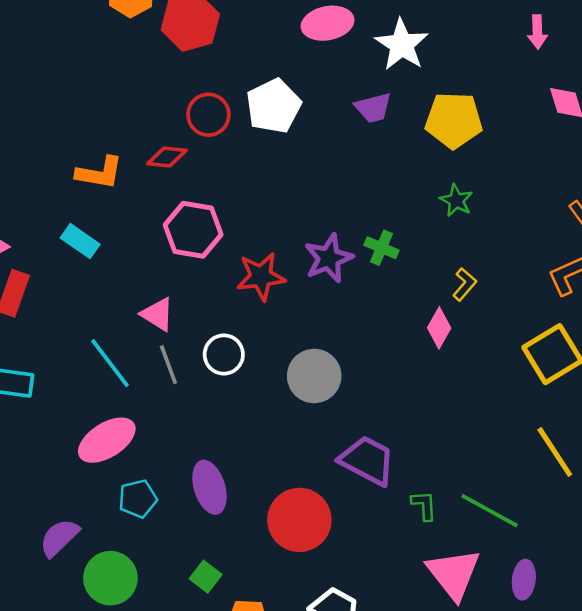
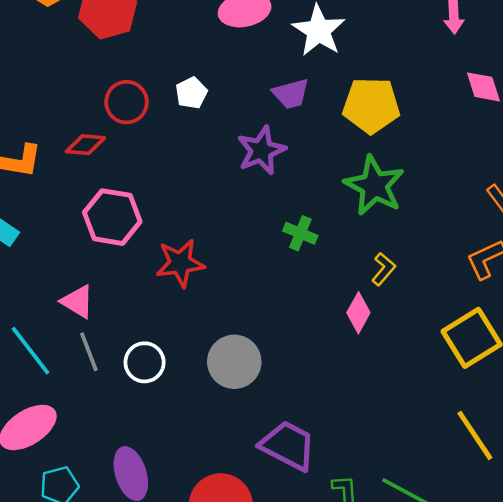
white pentagon: (273, 106) -> (191, 93), size x0.6
green star: (456, 201) -> (374, 186), size x1.8
purple star: (329, 258) -> (261, 150), moved
white circle: (224, 355) -> (145, 362), moved

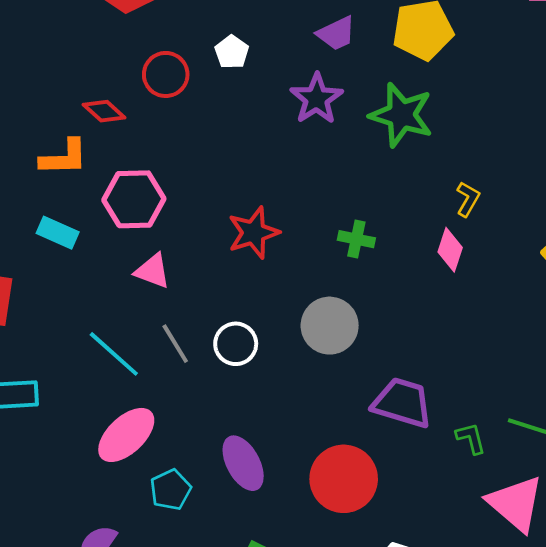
red diamond: (85, 145) -> (104, 111), moved, turned 48
green star: (374, 186) -> (401, 115), moved
pink hexagon: (112, 217) -> (134, 199), moved
green cross: (300, 233) -> (356, 239), moved
pink triangle: (78, 302) -> (153, 271), moved

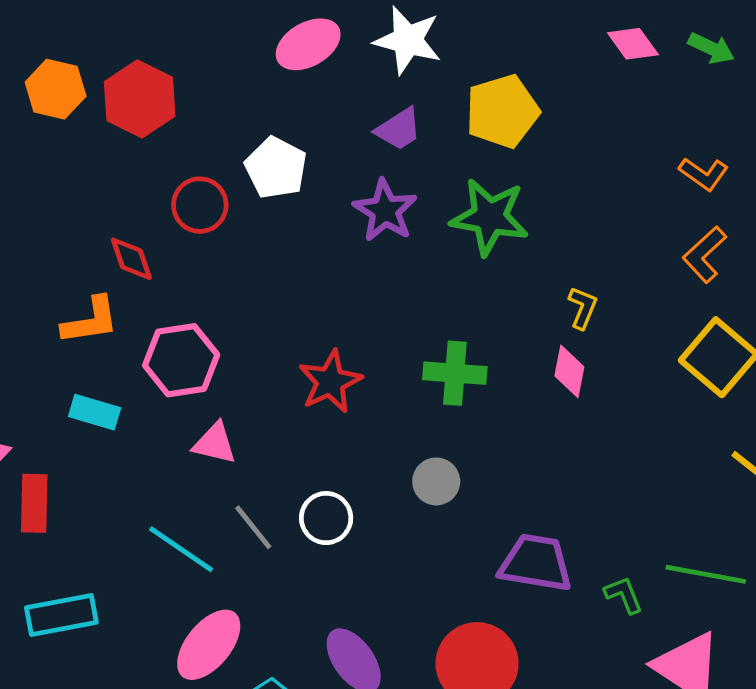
white pentagon: (232, 52) -> (276, 168), size x1.5
red diamond: (104, 111) -> (131, 259), turned 36
green cross: (356, 239) -> (455, 373), size x1.4
gray circle: (330, 326) -> (436, 481), size x0.7

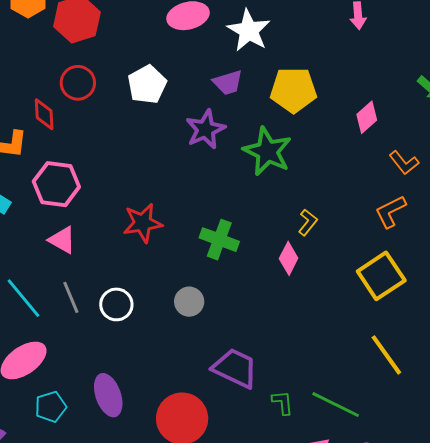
pink diamond: (633, 44) -> (367, 117), moved, turned 68
red circle: (200, 205) -> (78, 83), moved

